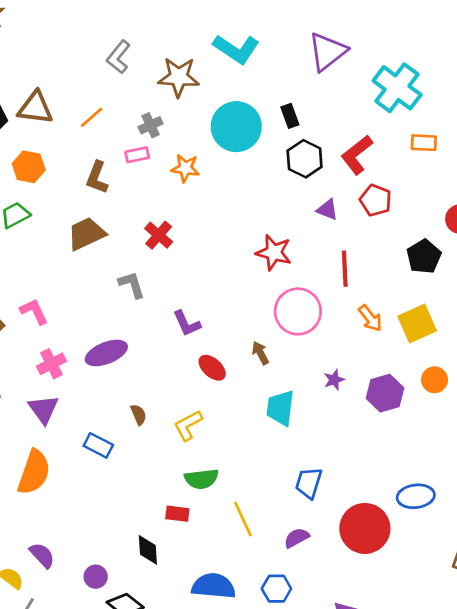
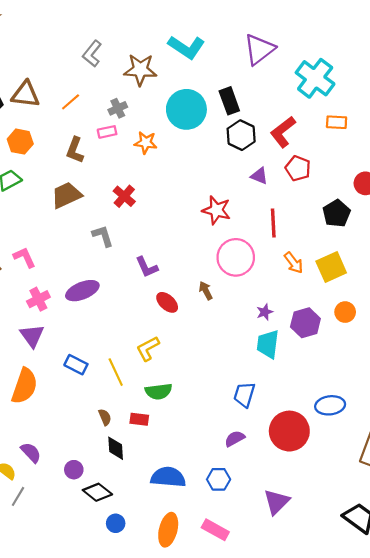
black rectangle: (290, 116) -> (229, 101), size x1.4
cyan trapezoid: (280, 408) -> (268, 344), moved
brown semicircle: (138, 415) -> (105, 417), moved
yellow line: (243, 519) -> (116, 372), moved

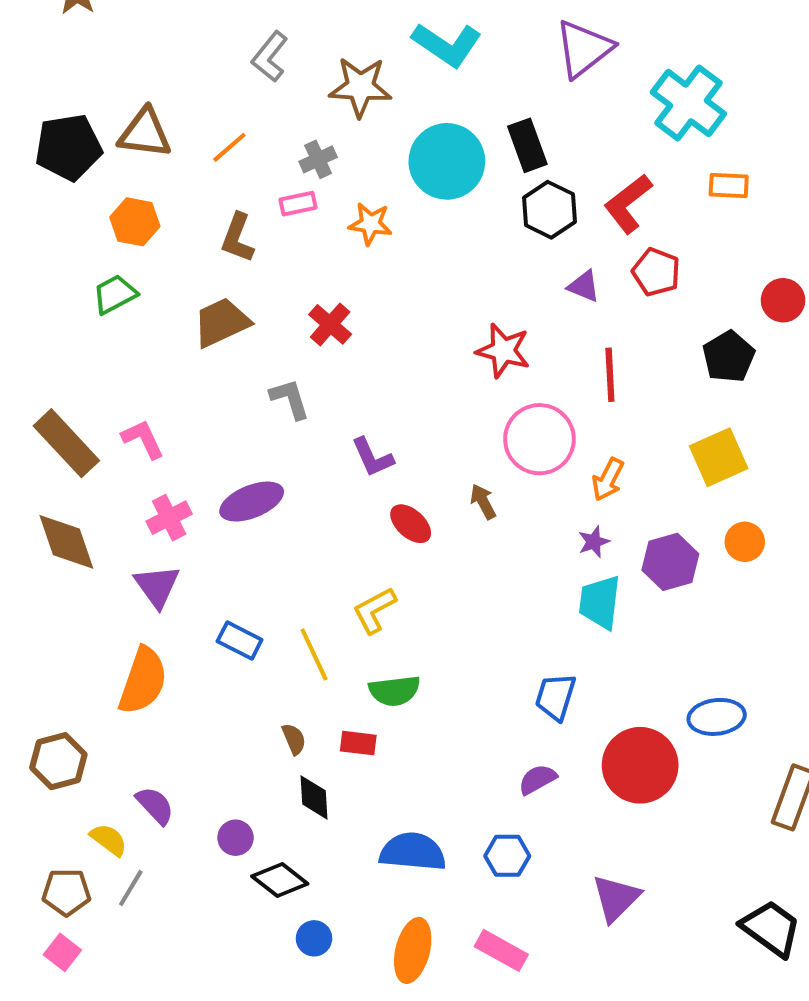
orange arrow: (294, 263) -> (608, 479), moved, turned 65

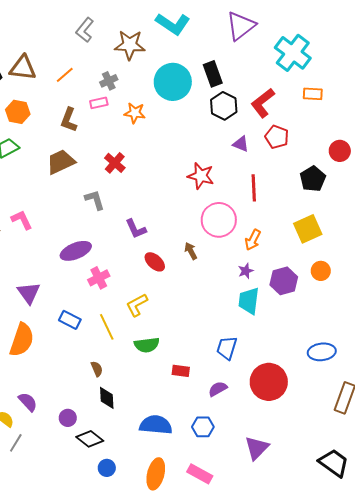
pink cross: (169, 518) -> (99, 278), moved
blue ellipse: (717, 717) -> (322, 352), moved
red rectangle: (358, 743) -> (181, 371), moved

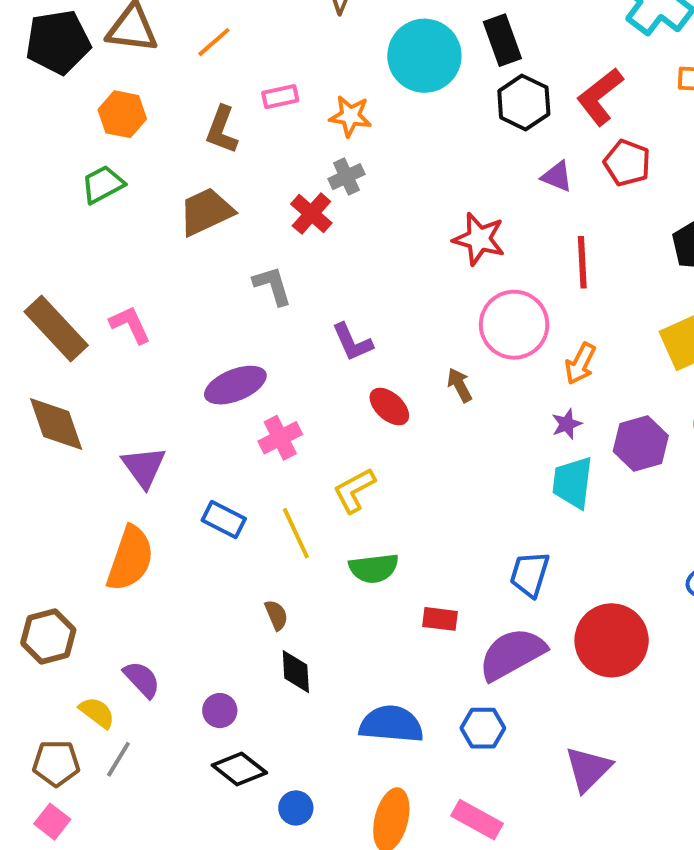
gray cross: (109, 81) -> (346, 177), moved
purple semicircle: (218, 389) -> (512, 654), size x1.8
black diamond: (90, 439) -> (239, 769), moved

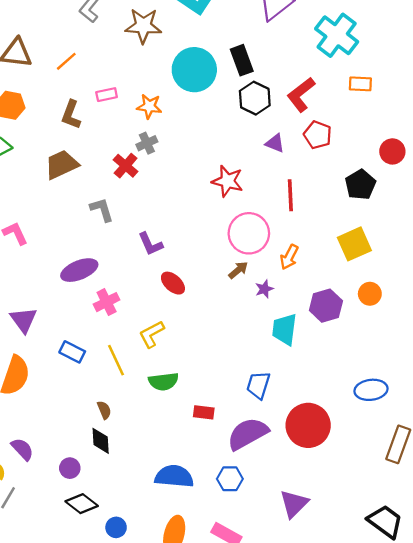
brown arrow: (460, 385) -> (238, 270), moved, turned 78
purple star: (567, 424) -> (264, 289), moved
black diamond: (296, 672) -> (101, 441), moved

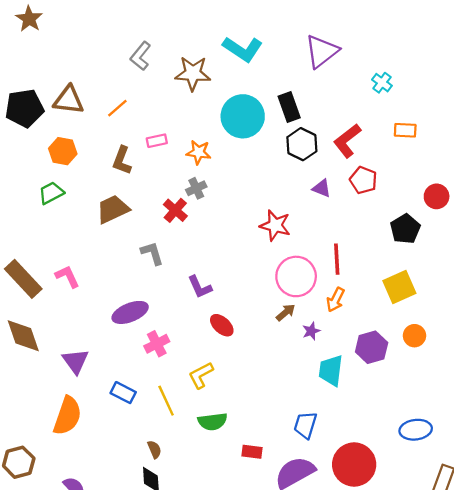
cyan cross: (337, 35) -> (382, 83), size x0.5
red line: (290, 195) -> (337, 259), moved

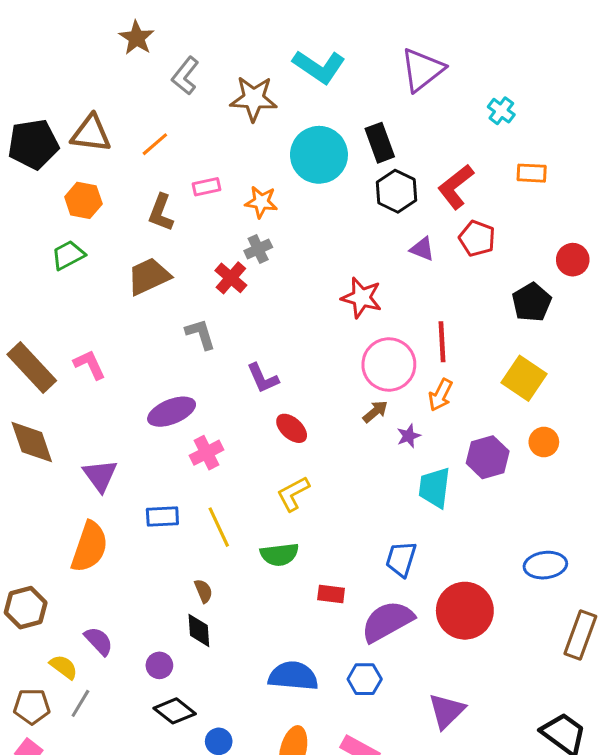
brown star: (29, 19) -> (137, 38), moved
yellow square: (399, 287) -> (524, 378), turned -32
yellow L-shape: (201, 375) -> (293, 494), moved
blue rectangle: (123, 393) -> (162, 516), turned -30

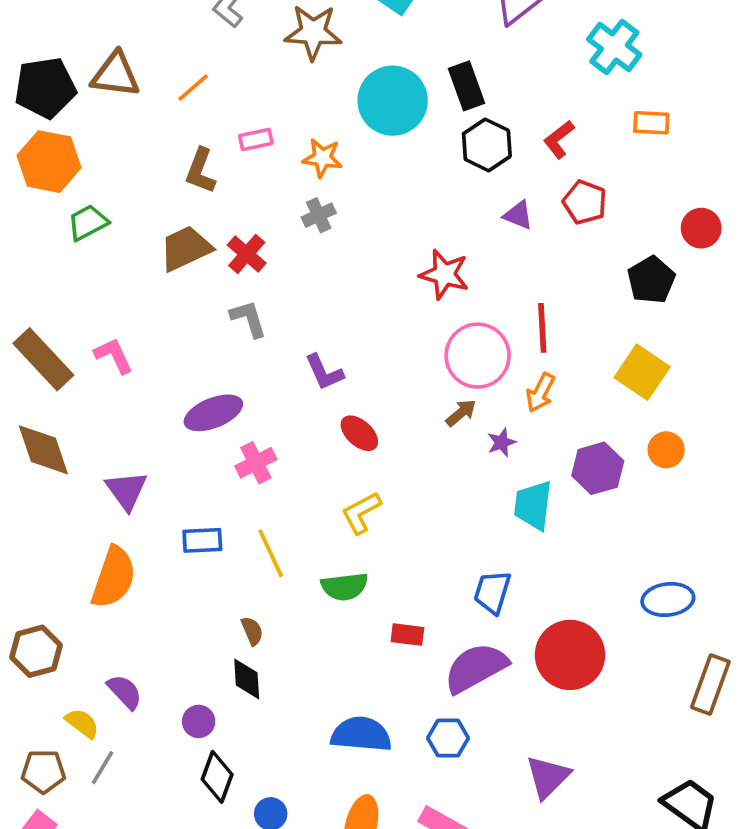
cyan cross: (501, 111) -> (614, 47), size x1.6
red L-shape: (456, 187) -> (559, 139), size x0.7
orange hexagon: (83, 200) -> (49, 162), moved, size x1.4
red cross: (231, 278) -> (247, 254), moved
black diamond: (175, 711) -> (217, 777), turned 72

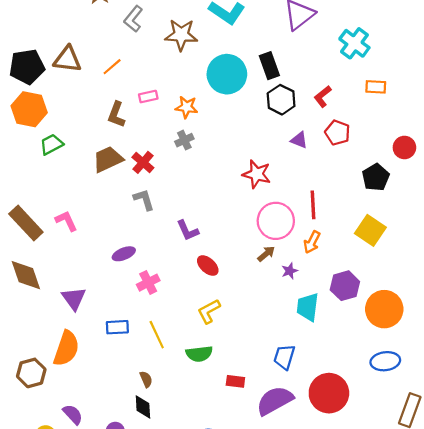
purple ellipse: (213, 413) -> (124, 254), size x0.7
orange circle: (666, 450) -> (384, 309), moved, size x1.8
brown hexagon: (36, 651) -> (31, 373), moved

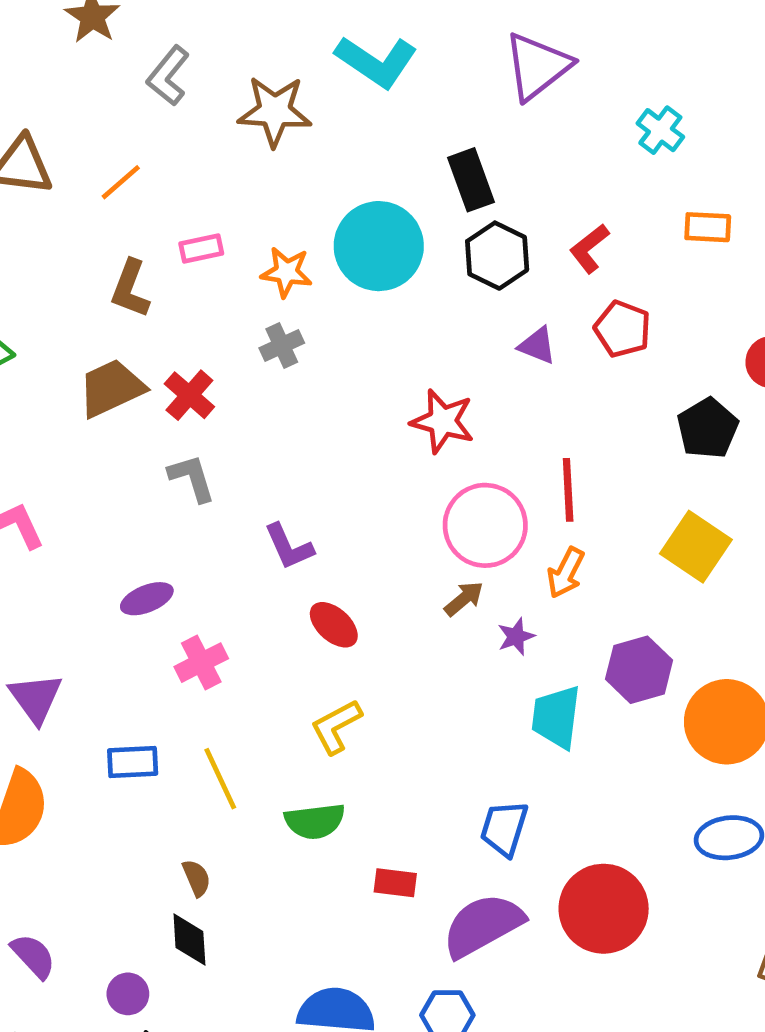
cyan cross: (354, 43) -> (660, 130), size x0.7
cyan circle: (227, 74) -> (379, 246), moved

